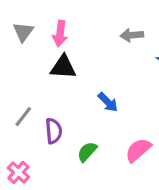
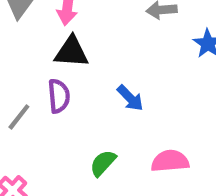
purple semicircle: (54, 131) -> (59, 96), moved
pink semicircle: (138, 150) -> (170, 161), turned 36

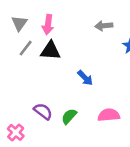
purple semicircle: (59, 96) -> (43, 111), moved, turned -48
gray line: (19, 117) -> (26, 48), moved

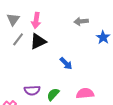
black triangle: (50, 51) -> (38, 41), turned -30
purple semicircle: (43, 111) -> (32, 90), turned 140

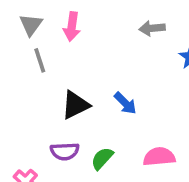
gray line: (18, 39) -> (40, 60), turned -56
black triangle: (38, 41) -> (75, 105), moved

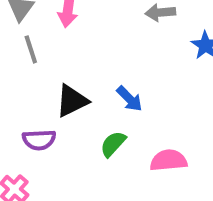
purple semicircle: (65, 151) -> (39, 140), moved
green semicircle: (102, 158) -> (113, 144), moved

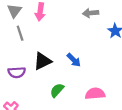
purple semicircle: (39, 140) -> (17, 72), moved
green semicircle: (113, 144) -> (57, 90), moved

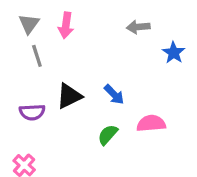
green semicircle: (57, 90) -> (108, 135), moved
pink semicircle: (95, 94) -> (151, 123), moved

